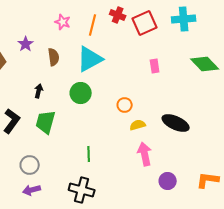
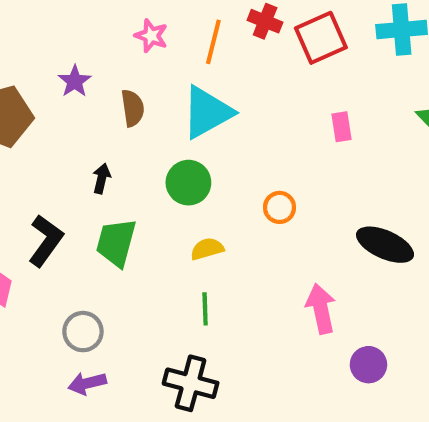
yellow semicircle: (138, 125) -> (207, 249), moved

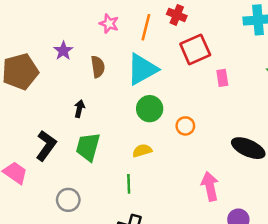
red square: (321, 38) -> (195, 49), moved
green circle: (188, 183) -> (150, 109), moved
green line: (205, 309) -> (129, 184), moved

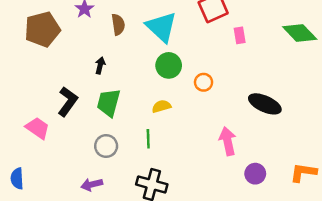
cyan triangle: (142, 69) -> (161, 27), turned -48
gray circle: (68, 200) -> (106, 146), moved

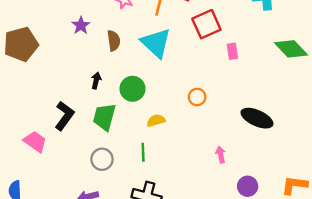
brown pentagon: (42, 29) -> (21, 44), moved
green circle: (169, 65) -> (133, 89), moved
pink arrow: (228, 141) -> (221, 155), size x0.6

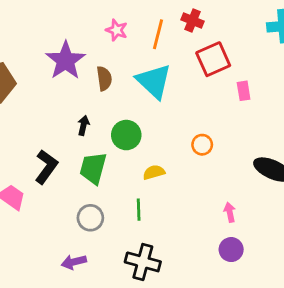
purple star: (81, 25) -> (66, 61), size x1.8
purple circle: (248, 186) -> (231, 250), moved

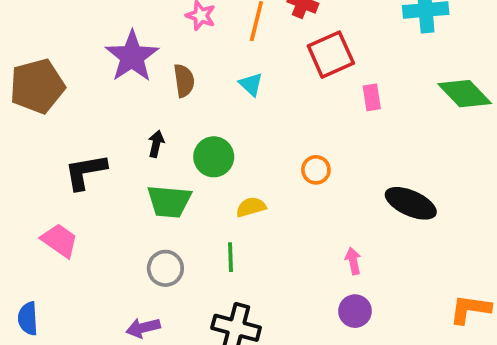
cyan triangle: (154, 81) -> (251, 84), size x0.5
black L-shape: (46, 167) -> (86, 172), moved, turned -136
green trapezoid: (93, 168) -> (169, 201), turned -100

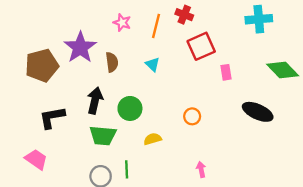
brown pentagon: (37, 86) -> (42, 65), moved
black arrow: (156, 144) -> (95, 101), size x1.6
black ellipse: (411, 203) -> (258, 112), moved
green line: (230, 257) -> (127, 169), moved
pink arrow: (353, 261) -> (201, 169), moved

